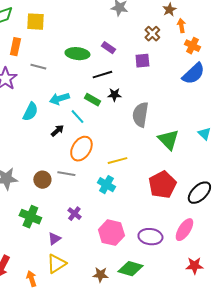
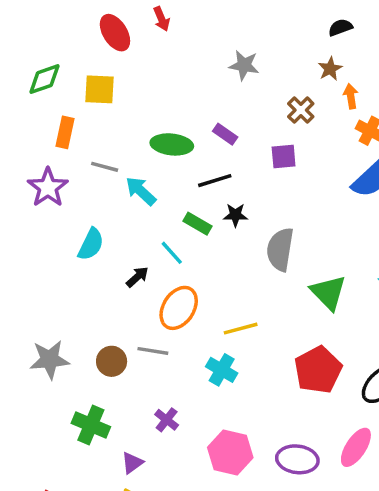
cyan arrow: (59, 99) -> (141, 191), moved, turned 60

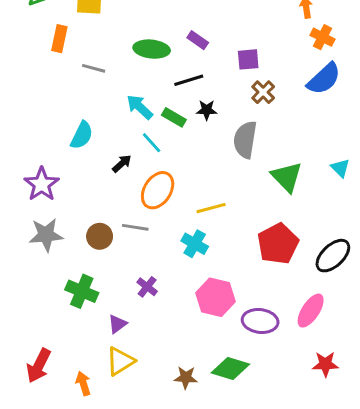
brown cross: (301, 110) -> (263, 92), moved
purple star: (48, 187) -> (42, 184), moved
cyan arrow: (141, 191) -> (140, 107), moved
pink hexagon: (230, 452) -> (215, 297), moved

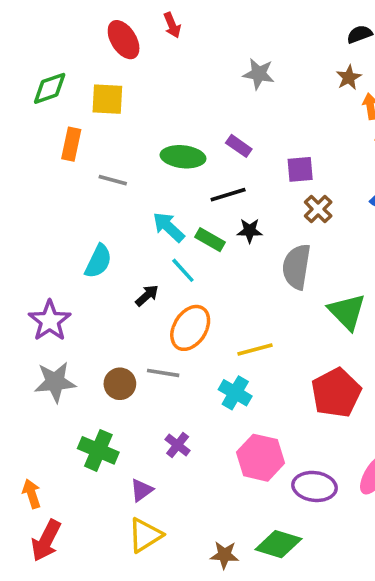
orange arrow: (83, 383) -> (32, 494), moved

